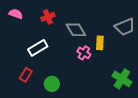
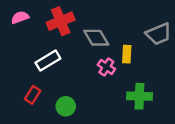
pink semicircle: (16, 14) -> (20, 17), turned -40
red cross: (48, 17) -> (61, 21), size x1.5
green cross: (122, 79) -> (139, 96), moved, turned -30

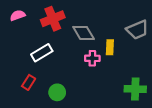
pink cross: (106, 67) -> (92, 58), turned -32
green cross: (139, 96) -> (135, 89), moved

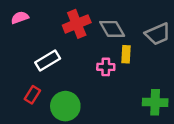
red cross: (53, 19) -> (77, 24), moved
gray diamond: (84, 33) -> (112, 29), moved
green circle: (57, 92) -> (65, 106), size x1.5

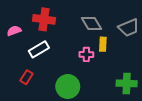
pink semicircle: (20, 18) -> (14, 31), moved
red cross: (77, 24) -> (44, 19), moved, turned 30
green circle: (65, 106) -> (68, 87), moved

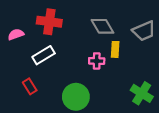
red rectangle: (26, 77) -> (30, 86), turned -64
green cross: (127, 83) -> (142, 93), turned 30

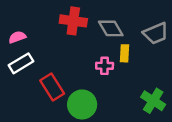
red cross: (49, 22) -> (73, 21), moved
white rectangle: (44, 55) -> (21, 63), moved
red rectangle: (30, 86) -> (52, 87), moved, size x1.5

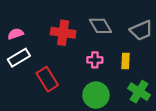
red cross: (73, 21) -> (63, 33), moved
yellow rectangle: (124, 53) -> (125, 61), moved
green circle: (82, 104) -> (96, 95), moved

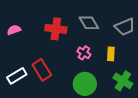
white rectangle: (19, 58) -> (17, 76), moved
pink cross: (95, 60) -> (84, 53), turned 32

